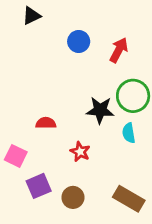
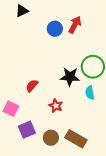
red arrow: (119, 50) -> (75, 25), moved
red semicircle: (46, 123) -> (32, 86), turned -48
brown rectangle: (129, 199) -> (76, 139), moved

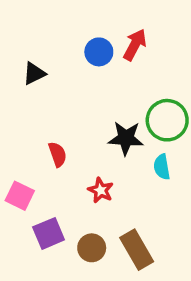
black triangle: (22, 11) -> (34, 73), moved
red semicircle: (32, 86) -> (58, 154), turned 120
brown rectangle: (76, 139) -> (137, 250), turned 30

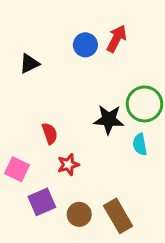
red star: (101, 190) -> (68, 165), moved, turned 30

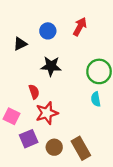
blue circle: (85, 45) -> (48, 31), moved
black star: (109, 119) -> (51, 66), moved
red star: (68, 165) -> (47, 113), size x1.5

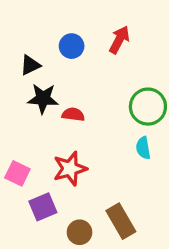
black star: (51, 66) -> (43, 99), moved
red semicircle: (34, 92) -> (73, 114), moved, turned -64
brown circle: (54, 147) -> (80, 232), moved

